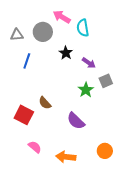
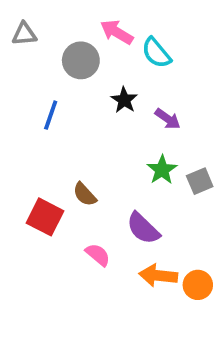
cyan semicircle: (83, 28) -> (156, 53), turned -30
gray triangle: (17, 35) -> (24, 34), moved
gray square: (106, 81) -> (200, 181), moved
pink semicircle: (35, 147) -> (98, 255), moved
orange arrow: (66, 157) -> (158, 275), moved

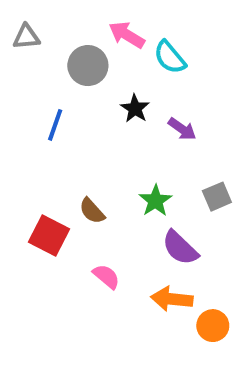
green star: (162, 170) -> (155, 201), moved
purple semicircle: (143, 228) -> (180, 248), moved
orange circle: (198, 285) -> (213, 326), moved

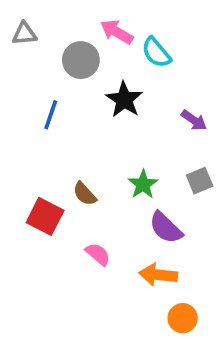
black star: (135, 109) -> (124, 100), size x1.4
purple arrow: (182, 129) -> (194, 120), moved
orange circle: (213, 326) -> (183, 318), moved

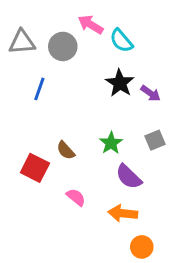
gray triangle: (24, 34) -> (22, 42), moved, size x1.4
black star: (124, 100) -> (120, 83), moved

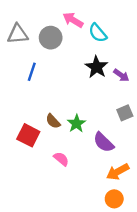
green star: (111, 143) -> (77, 124), moved
orange arrow: (123, 213) -> (118, 172), moved, turned -35

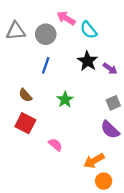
blue line: (32, 72) -> (46, 65), moved
brown semicircle: (53, 121) -> (25, 95), moved
green star: (77, 124) -> (65, 100), moved
purple semicircle: (104, 142) -> (110, 130), moved
orange arrow: (118, 172) -> (94, 161), moved

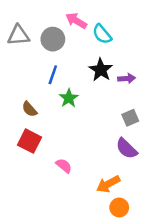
purple arrow: (110, 69) -> (127, 78), turned -40
green star: (65, 100) -> (69, 98), moved

